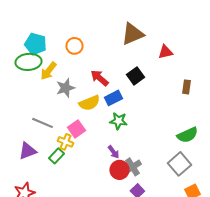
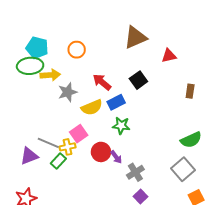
yellow arrow: (48, 71) -> (50, 75), turned -132
gray line: (42, 123) -> (48, 143), moved
yellow cross: (65, 142) -> (68, 147), turned -35
red circle: (119, 170) -> (101, 152), moved

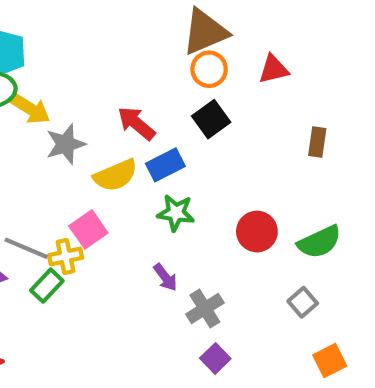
orange circle: (77, 50) -> (209, 69), moved
yellow arrow: (50, 75) -> (30, 109), turned 36
red circle: (101, 152) -> (257, 232), moved
gray square: (183, 169) -> (303, 302), size x0.6

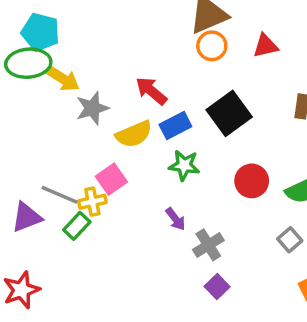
black square: (211, 119) -> (229, 113), moved, size x1.4

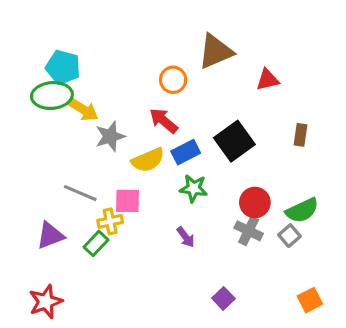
orange circle: (212, 46) -> (173, 80), moved
pink square: (111, 179) -> (127, 201), turned 36
gray line: (59, 195) -> (80, 193), moved
gray square: (290, 240) -> (290, 236), moved
gray cross: (208, 245) -> (249, 231), moved, turned -32

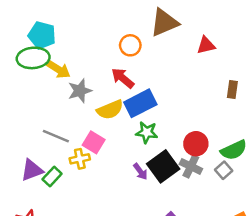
black square: (234, 141) -> (163, 166), moved
blue rectangle: (186, 152) -> (140, 103), size x1.4
pink square: (127, 201) -> (94, 142), turned 30
green rectangle: (96, 243) -> (52, 177), moved

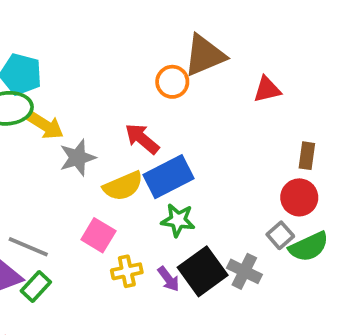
orange circle: (130, 45) -> (172, 82), moved
gray line: (56, 136) -> (28, 247), moved
red circle: (196, 144) -> (299, 197), moved
yellow cross: (80, 159) -> (127, 271), moved
gray square: (224, 170) -> (280, 235), moved

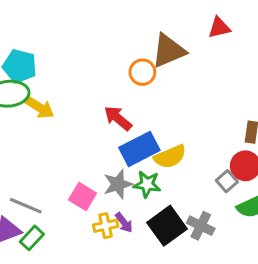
red triangle: (267, 89) -> (219, 28), moved
gray star: (78, 158) -> (118, 184), moved
yellow semicircle: (123, 186) -> (170, 157), moved
gray square: (280, 235) -> (227, 181), moved
purple arrow: (169, 279) -> (124, 223), moved

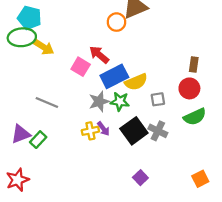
gray square: (227, 181) -> (158, 99), moved, turned 32
pink square: (83, 197) -> (81, 67), moved
gray line: (26, 206) -> (47, 103), moved

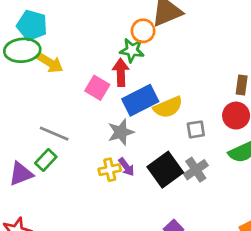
red arrow: (99, 55) -> (121, 73), turned 48
green star: (120, 101) -> (132, 50), moved
gray cross: (158, 131) -> (196, 170), turned 30
green rectangle: (38, 140) -> (46, 160), moved

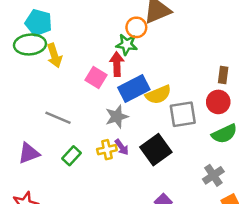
yellow arrow: (50, 63) -> (54, 55), turned 40
gray square: (196, 129) -> (183, 114), size x1.6
green rectangle: (46, 160) -> (72, 156), moved
gray cross: (196, 170) -> (213, 175), moved

